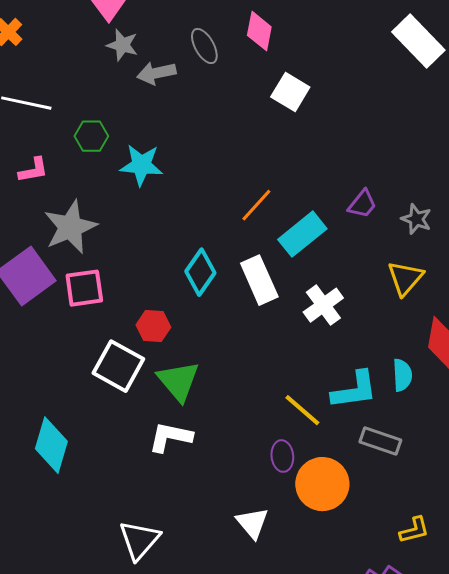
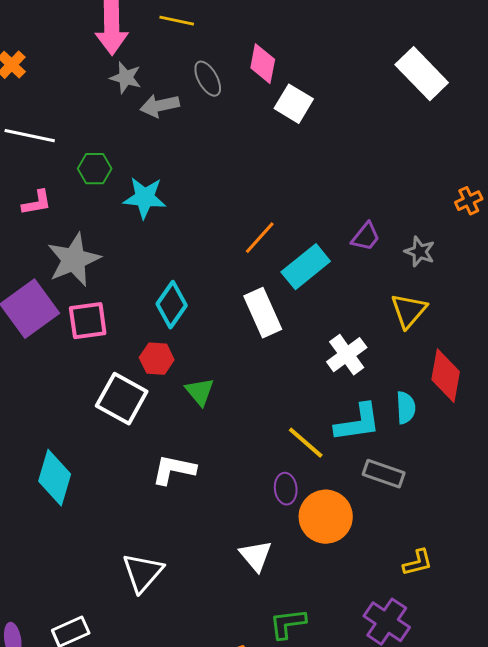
white square: (290, 92) -> (294, 104), moved
cyan diamond: (200, 272) -> (172, 305), moved
white cross: (323, 305) -> (347, 355), moved
green triangle: (178, 381) -> (200, 392), moved, size x0.7

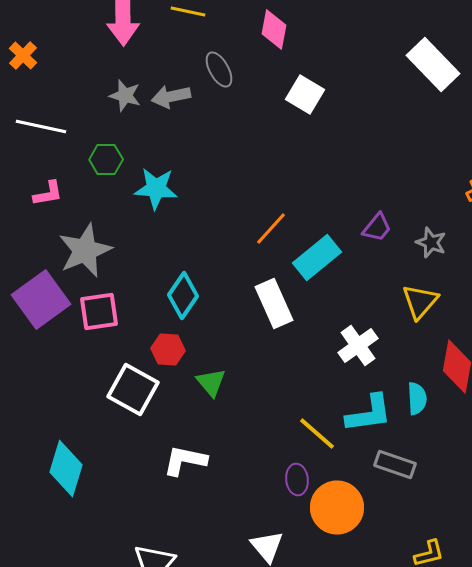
pink diamond: (263, 64) -> (274, 30), moved
gray star: (126, 78) -> (125, 96), moved

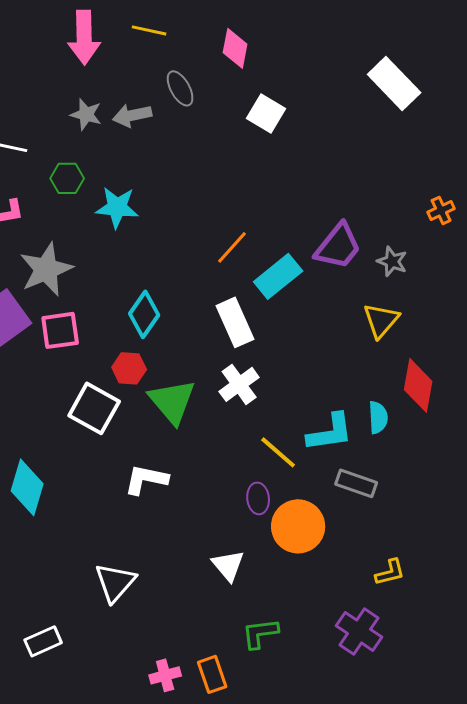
purple trapezoid: (377, 228) -> (338, 246), size x1.6
white cross: (358, 346) -> (239, 384), moved
green triangle: (211, 382) -> (172, 401), size x1.6

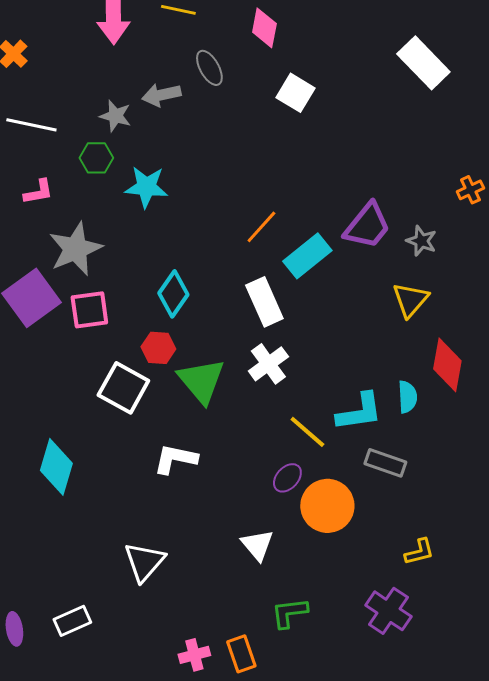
gray star: (86, 114) -> (115, 116), moved
purple ellipse: (258, 498) -> (287, 478), turned 48

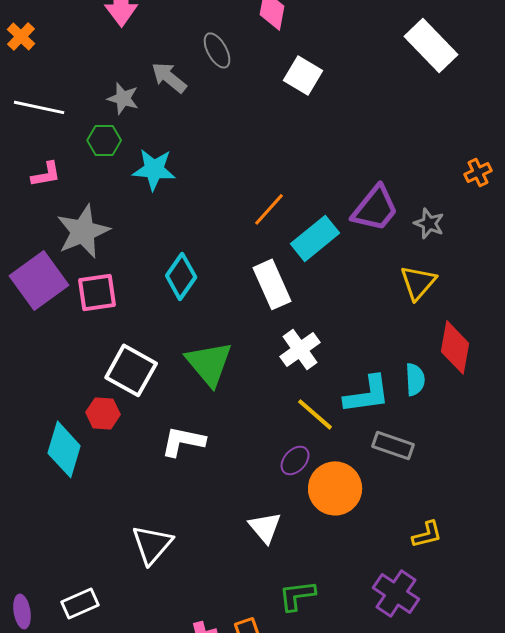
gray arrow: (161, 95) -> (169, 77), turned 51
red hexagon: (158, 348) -> (103, 413), moved
white cross: (268, 364) -> (300, 349), moved

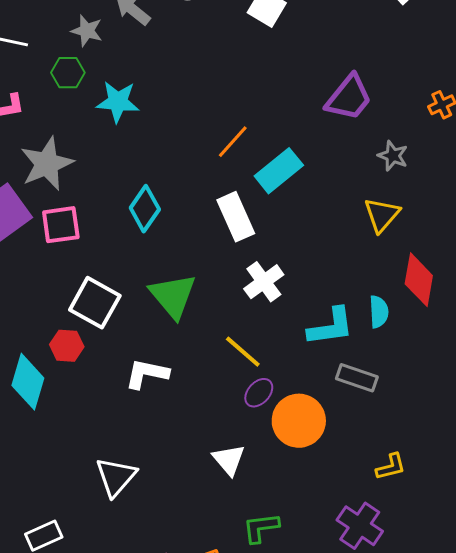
purple trapezoid: (375, 208) -> (349, 98), moved
yellow line: (315, 414) -> (243, 352), moved

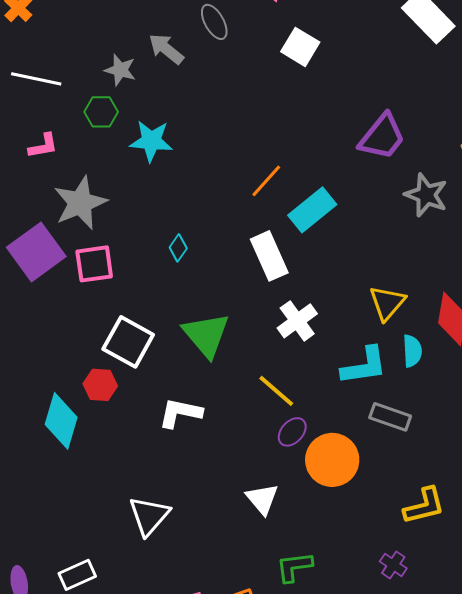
gray star: (393, 156) -> (426, 195), size x1.4
cyan diamond: (145, 209) -> (178, 248), size x0.6
yellow triangle: (382, 215) -> (387, 303), moved
yellow L-shape: (391, 467) -> (424, 506), size x1.4
purple cross: (360, 526) -> (393, 565), size x0.6

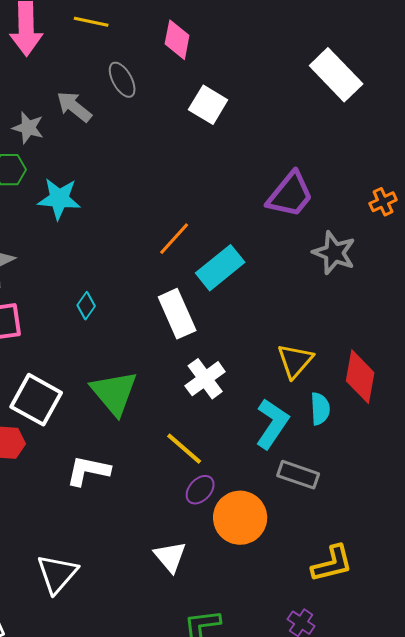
cyan L-shape: (364, 366) -> (272, 424), turned -48

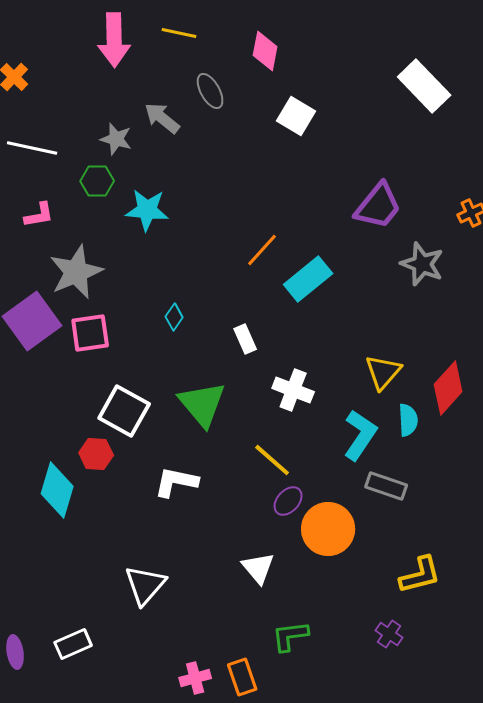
white rectangle: (177, 314) -> (245, 339), moved, size x0.6
red diamond: (360, 377) -> (448, 388), turned 32
white cross: (205, 379) -> (293, 390), turned -33

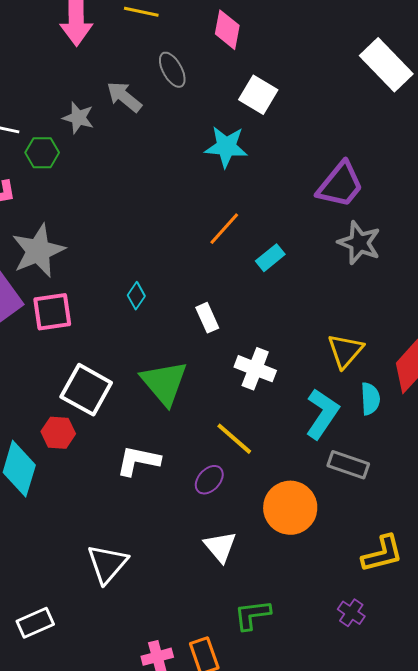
green hexagon: (97, 181) -> (42, 153), moved
cyan star: (147, 210) -> (226, 147), moved
gray star: (422, 264) -> (359, 243), moved
cyan rectangle: (308, 279) -> (270, 258), size x0.6
purple ellipse: (288, 501) -> (209, 480), moved

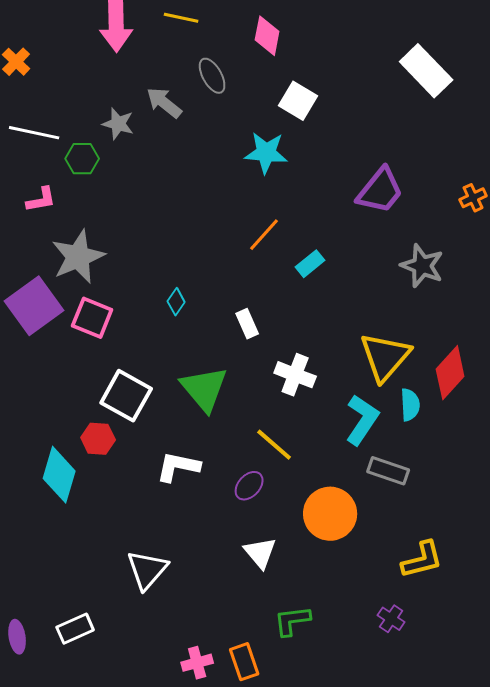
gray star: (359, 243) -> (422, 266), moved
pink square: (52, 312) -> (92, 318), turned 30
yellow triangle: (345, 351) -> (385, 357), size x1.4

